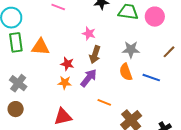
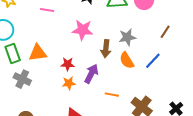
pink star: (89, 33) -> (83, 30), size x1.5
brown arrow: (95, 55) -> (106, 49), moved
blue line: (151, 78) -> (153, 61), turned -54
gray cross: (18, 83) -> (22, 79), moved

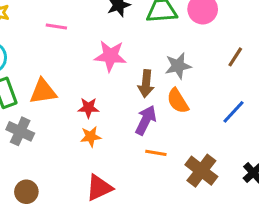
blue line: (153, 61) -> (233, 112), moved
purple arrow: (91, 74) -> (146, 120), moved

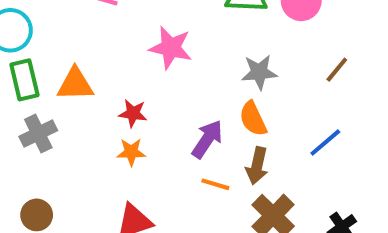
brown arrow: (146, 84) -> (257, 166), moved
gray cross: (20, 131) -> (38, 133), turned 32

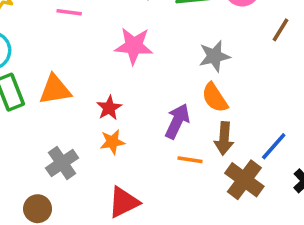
brown line: (337, 70) -> (280, 30), moved
red star: (133, 113) -> (109, 108), turned -30
gray cross: (38, 133) -> (62, 163), moved
blue line: (325, 142) -> (274, 146), moved

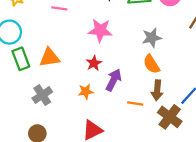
red star: (109, 108) -> (94, 63), moved
purple arrow: (177, 121) -> (114, 80), moved
gray cross: (62, 163) -> (42, 95), moved

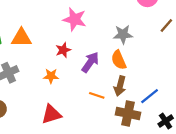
purple arrow: (114, 80) -> (90, 62), moved
brown cross: (170, 117) -> (128, 114), turned -35

